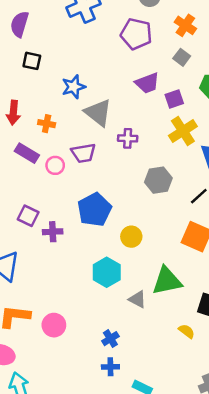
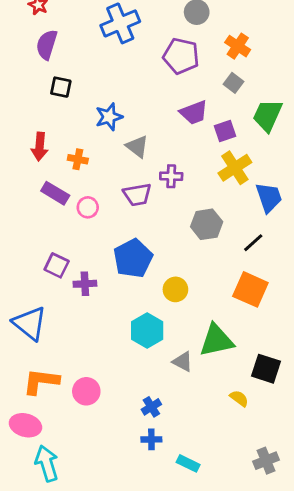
gray triangle: (98, 113) -> (137, 147), size x0.7
purple trapezoid: (83, 153) -> (137, 195), moved

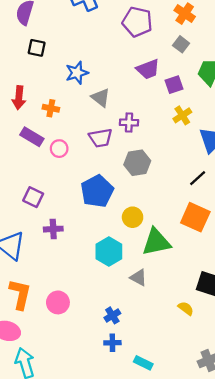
yellow cross: (235, 168) -> (182, 115), size x0.7
gray hexagon: (207, 224) -> (137, 163), moved
purple cross: (85, 284) -> (53, 229), moved
green triangle: (216, 340) -> (156, 242), moved
orange L-shape: (41, 381) -> (20, 294), turned 96

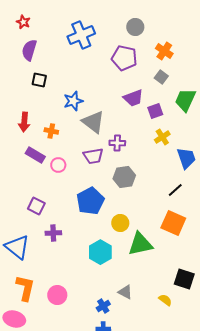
gray triangle: (101, 98) -> (93, 122), size x1.4
gray triangle: (138, 278) -> (125, 292), moved

